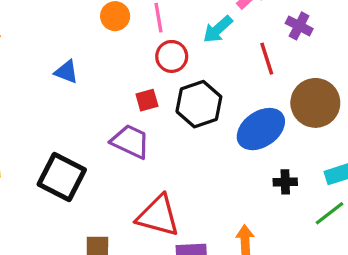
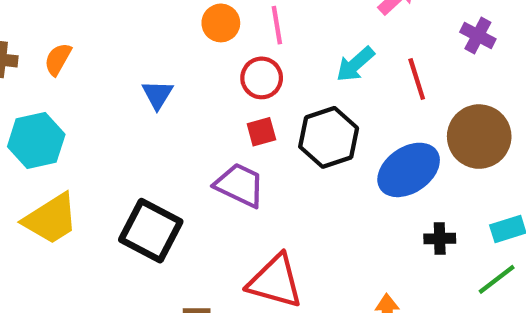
purple cross: (299, 26) -> (478, 35), moved
cyan arrow: (218, 29) -> (355, 64), moved
red circle: (172, 56) -> (262, 78), moved
blue triangle: (66, 72) -> (157, 95), turned 40

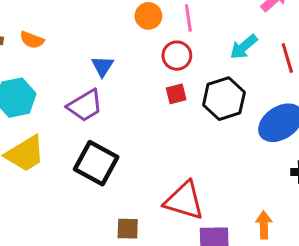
orange semicircle: (58, 59) -> (32, 40), turned -100
purple trapezoid: (240, 185) -> (85, 106), moved, turned 123

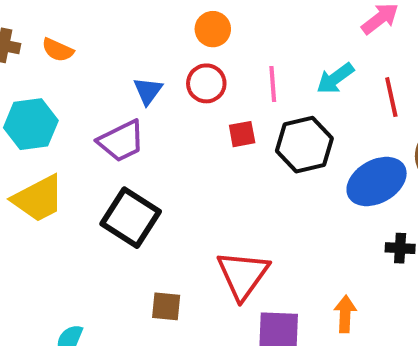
pink line: (188, 18) -> (273, 84), moved
red circle: (177, 56) -> (206, 83), moved
red triangle: (184, 201) -> (243, 275), turned 45

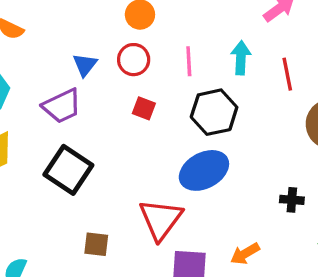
cyan arrow: (335, 78) -> (241, 58), turned 128
red square: (242, 134) -> (144, 108), moved, turned 30
blue ellipse: (377, 181) -> (204, 170), moved
orange arrow: (345, 314) -> (245, 254), turned -124

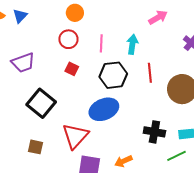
blue triangle: (85, 65) -> (20, 16), moved
red line: (287, 74) -> (150, 73), moved
black square: (68, 170) -> (41, 103), moved
black cross: (292, 200) -> (154, 132), size x1.5

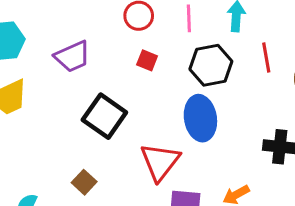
blue ellipse: (104, 109) -> (200, 118), turned -72
brown square: (36, 147) -> (84, 182), moved, turned 35

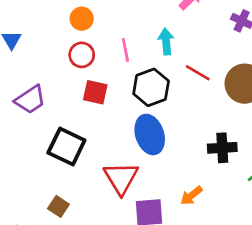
red line: (266, 58) -> (198, 73), turned -40
red square: (147, 60) -> (95, 92), size x1.4

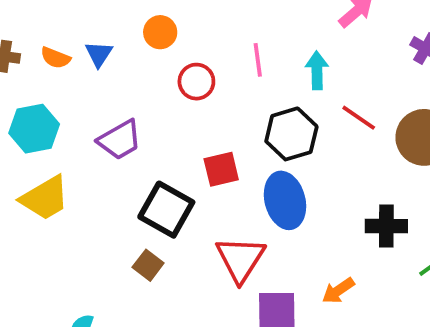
orange circle: (82, 19) -> (160, 32), moved
pink line: (125, 50) -> (258, 60), moved
red square: (95, 92) -> (221, 169), moved, turned -30
brown square: (58, 206) -> (148, 265), moved

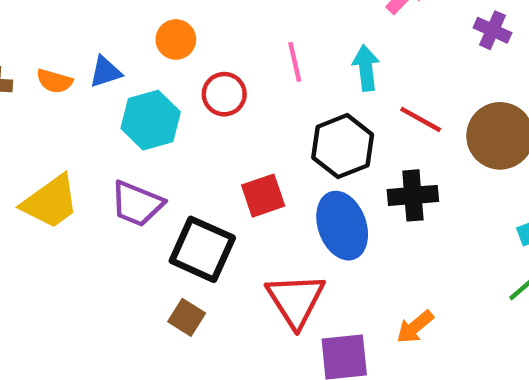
blue triangle: (99, 54) -> (105, 72), turned 44
cyan hexagon: (34, 129) -> (151, 120), moved
purple trapezoid: (120, 140) -> (137, 204), moved, turned 57
yellow trapezoid: (45, 198) -> (51, 202), moved
black cross: (386, 226) -> (413, 195), moved

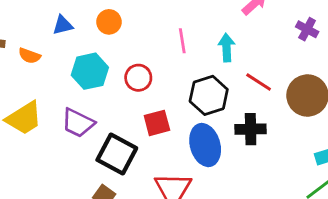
blue triangle: (105, 72) -> (63, 25), moved
orange semicircle: (54, 81) -> (29, 56), moved
red circle: (224, 94) -> (138, 78), moved

